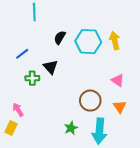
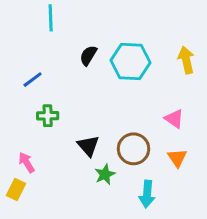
yellow arrow: (115, 41) -> (186, 60), moved
black triangle: (51, 67) -> (88, 146), moved
green star: (71, 128) -> (105, 174), moved
cyan arrow: (99, 131) -> (147, 194), size x0.7

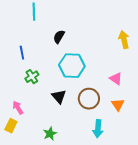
cyan hexagon: (130, 61) -> (72, 66), moved
blue line: (33, 80) -> (22, 53), turned -64
green cross: (48, 116) -> (32, 77), turned -32
green star: (105, 174) -> (50, 134), moved

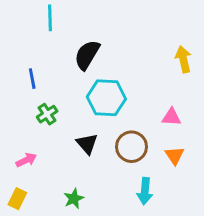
black semicircle: (59, 37) -> (87, 55), size x1.5
pink triangle: (116, 79) -> (172, 117), turned -32
pink arrow: (18, 108) -> (26, 160), turned 96
yellow rectangle: (11, 126) -> (17, 199), moved

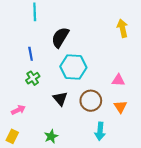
yellow arrow: (183, 59) -> (122, 28), moved
blue line: (32, 79) -> (31, 54), moved

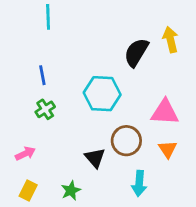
black semicircle: (60, 37) -> (136, 52), moved
pink triangle: (118, 80) -> (165, 112), size x1.5
black triangle: (60, 99) -> (95, 158), moved
yellow rectangle: (12, 136) -> (28, 191), moved

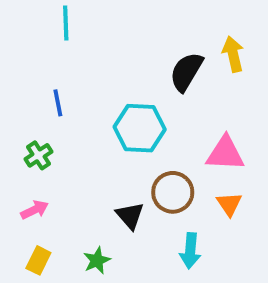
green cross: (45, 109) -> (38, 155), moved

